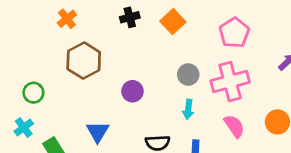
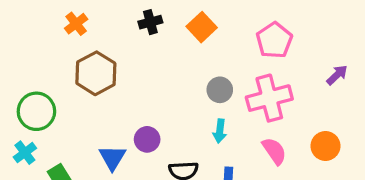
purple circle: (132, 91) -> (147, 139), moved
green circle: (33, 93) -> (36, 111), size x1.5

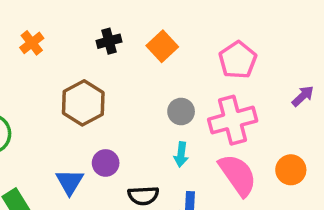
brown hexagon: (96, 73) -> (83, 103), moved
pink semicircle: (274, 151) -> (238, 175), size x1.5

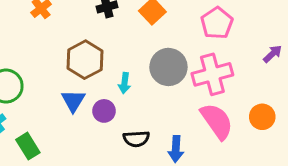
gray circle: (181, 112) -> (168, 67), size x1.6
cyan arrow: (181, 154) -> (125, 83), moved
blue triangle: (70, 182) -> (73, 101), moved

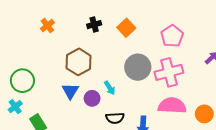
cyan arrow: (125, 83) -> (110, 88), moved, turned -40
orange circle: (262, 117) -> (204, 114), moved
pink semicircle: (217, 121) -> (172, 106), turned -52

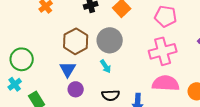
pink pentagon: (172, 36) -> (166, 16), turned -30
gray circle: (138, 67) -> (110, 40), moved
purple circle: (92, 98) -> (76, 89), moved

